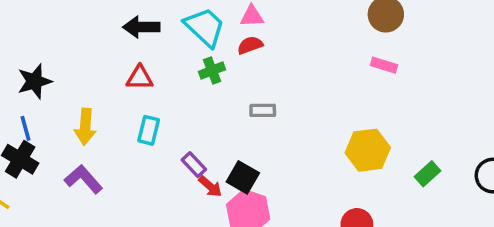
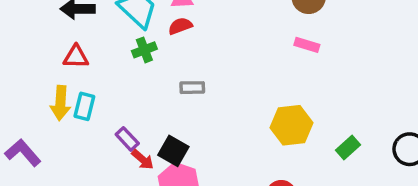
yellow arrow: (85, 127) -> (60, 103), moved

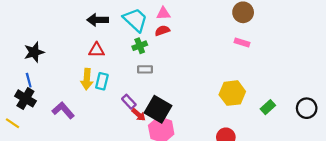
gray rectangle: (192, 88) -> (145, 69), moved
black square: (173, 151) -> (158, 109), size x1.4

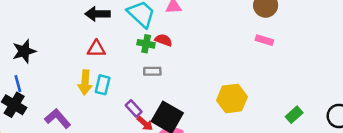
red semicircle: (162, 31) -> (164, 40), moved, turned 40
green cross: (140, 46) -> (146, 44), turned 32
yellow hexagon: (232, 93) -> (232, 99), moved

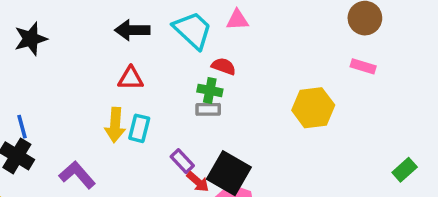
green cross: (146, 44) -> (210, 90), moved
black star: (24, 51) -> (31, 39), moved
yellow hexagon: (232, 99) -> (313, 108), moved

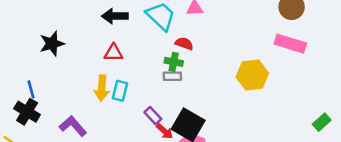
black star: (31, 39) -> (52, 44), moved
pink rectangle: (363, 66) -> (290, 44), size x1.6

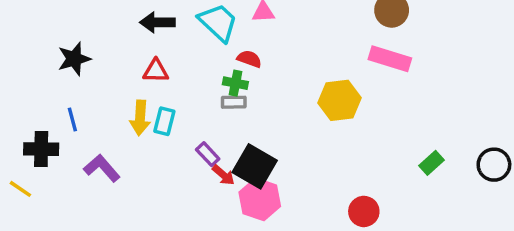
blue line: (31, 89) -> (72, 120), moved
black cross: (27, 112) -> (41, 149), turned -30

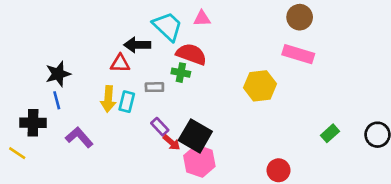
black arrow: (157, 22) -> (137, 45), moved
black star: (74, 59) -> (58, 74), moved
red semicircle: (249, 59) -> (191, 54), size x1.6
gray rectangle: (234, 102) -> (154, 87), moved

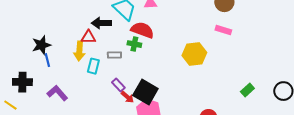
pink rectangle: (298, 54) -> (223, 30), size x0.7
yellow arrow: (108, 99) -> (79, 51), moved
blue line: (57, 100) -> (47, 60), moved

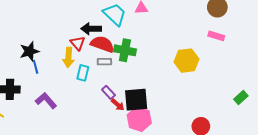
red semicircle: (142, 30) -> (102, 44), moved
red triangle: (88, 37) -> (78, 43), turned 49
green cross: (134, 44) -> (125, 50), size x1.5
black square: (145, 92) -> (136, 100), turned -35

